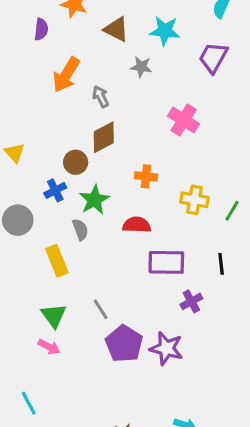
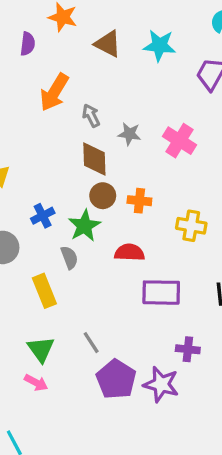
gray star: (141, 67) -> (129, 134), moved
brown diamond: (104, 137) -> (94, 159), turned -64
brown circle: (76, 162) -> (103, 196), moved
purple cross: (191, 301) -> (188, 349), moved, turned 35

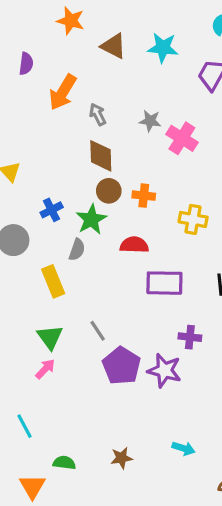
purple semicircle: (28, 44) -> (26, 64), moved
gray star: (129, 134) -> (150, 121), moved
gray semicircle: (69, 257) -> (77, 250), turned 40
pink arrow: (36, 383) -> (45, 369), turned -75

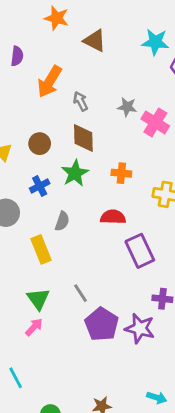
cyan star: (163, 48) -> (155, 42), moved
brown circle: (109, 191) -> (40, 144), moved
green star: (91, 219) -> (75, 173), moved
purple rectangle: (164, 283) -> (140, 251), turned 64

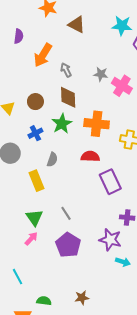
orange cross: (121, 173) -> (97, 124), size x1.6
purple pentagon: (102, 324) -> (68, 245), moved
cyan arrow: (157, 398) -> (123, 262), moved

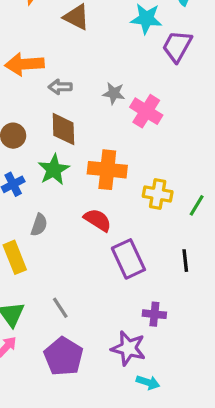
orange arrow: (43, 55) -> (24, 64), turned 55
gray arrow: (66, 70) -> (60, 87), turned -64
red semicircle: (90, 156) -> (98, 220), turned 30

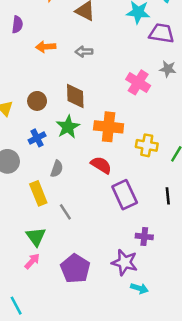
purple trapezoid: (177, 46) -> (162, 33), turned 70
orange arrow: (24, 64) -> (46, 47), size x0.7
gray arrow: (60, 87) -> (84, 52), moved
gray star: (114, 93) -> (168, 69), moved
gray line: (60, 308) -> (65, 212), moved

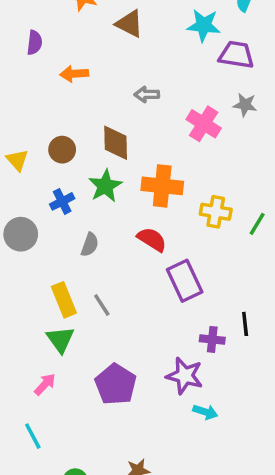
gray arrow: (84, 52) -> (147, 94), moved
yellow rectangle: (38, 193) -> (64, 300), moved
black line: (168, 196) -> (245, 324), moved
pink arrow: (32, 261) -> (45, 384), moved

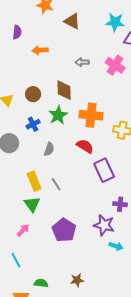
pink cross: (204, 124) -> (115, 65), moved

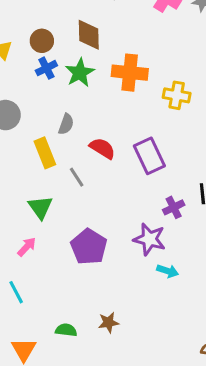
blue cross: (33, 124) -> (46, 68), moved
red semicircle: (85, 146) -> (102, 148), moved
yellow rectangle: (34, 181) -> (45, 153), moved
purple cross: (120, 204) -> (174, 207), turned -32
green semicircle: (41, 283) -> (66, 330), moved

